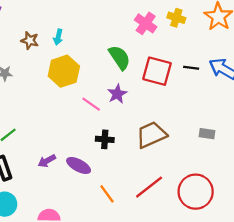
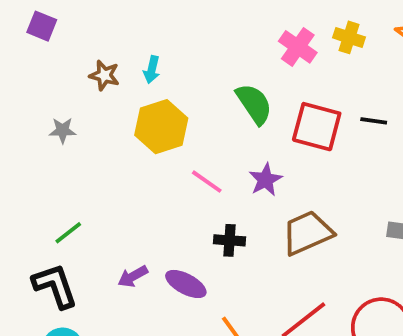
purple star: (117, 94) -> (266, 180), moved

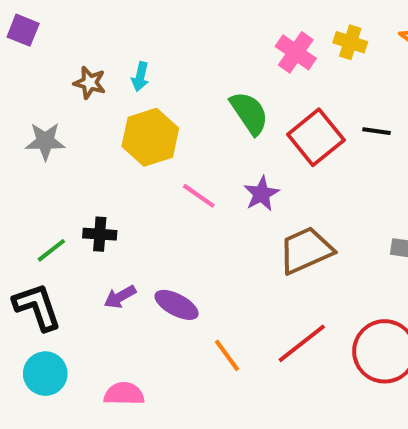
red square: (317, 127) -> (316, 137), turned 36
gray star: (63, 130) -> (45, 141), size x1.4
black cross: (229, 240) -> (100, 234), moved

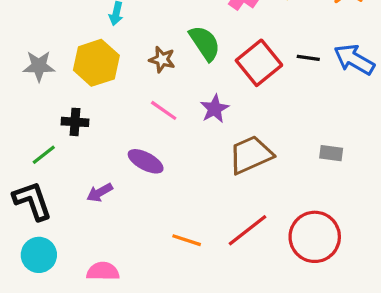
brown star: (90, 83) -> (162, 60), moved
yellow hexagon: (150, 137) -> (96, 63), moved
black cross: (100, 234) -> (75, 122), moved
purple ellipse: (177, 305) -> (146, 161), moved
orange line: (227, 355) -> (187, 240), turned -36

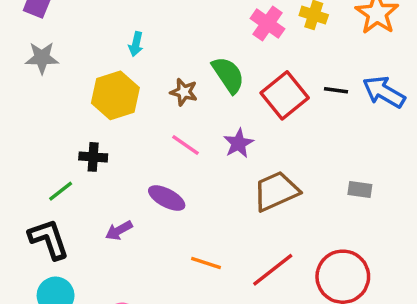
gray star: (39, 66) -> (42, 58), moved
orange line: (187, 240) -> (206, 263), moved

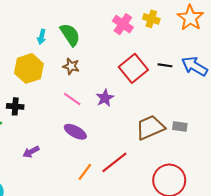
green semicircle: (228, 75) -> (70, 35), moved
brown trapezoid: (276, 191) -> (150, 128), moved
purple ellipse: (167, 198) -> (75, 132), moved
orange line: (206, 263) -> (85, 172), turned -72
red line: (273, 270) -> (114, 162), moved

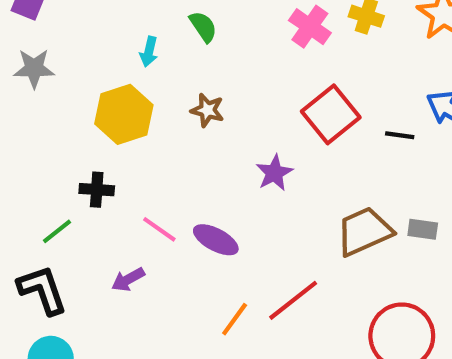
green semicircle: (70, 35) -> (203, 27), moved, size x0.7
black line: (165, 65) -> (400, 135), moved
pink line: (72, 99) -> (159, 229), moved

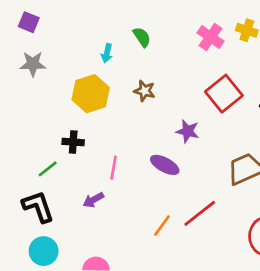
purple star: (274, 173) -> (188, 131), turned -30
pink line: (159, 229) -> (114, 168), turned 65
purple ellipse: (216, 240) -> (165, 165), moved

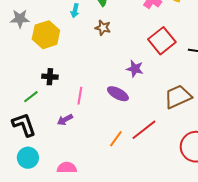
brown star: (145, 91) -> (103, 28), moved
yellow hexagon: (91, 94) -> (46, 35), moved

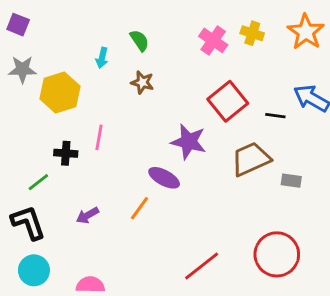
purple star: (135, 69) -> (189, 142), size x1.4
pink line: (80, 96) -> (99, 137), moved
brown trapezoid: (178, 97) -> (251, 159), moved
red line: (144, 130) -> (202, 266), moved
orange line: (116, 139) -> (139, 208), moved

